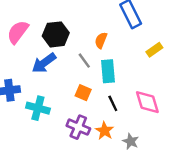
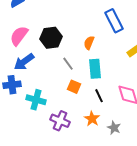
gray line: (84, 61) -> (68, 64), moved
blue arrow: (44, 63) -> (24, 62), moved
purple cross: (78, 127) -> (60, 121), moved

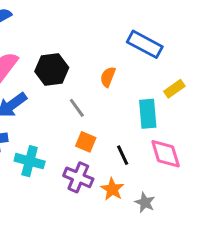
blue rectangle: (114, 21) -> (145, 44), turned -35
cyan rectangle: (95, 69) -> (148, 114), moved
purple cross: (60, 121) -> (78, 177), moved

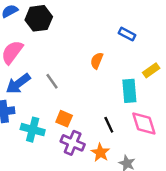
blue rectangle: (145, 44) -> (127, 34), size x0.6
black hexagon: (52, 69) -> (39, 18), moved
gray line: (77, 108) -> (52, 81), moved
orange square: (86, 142) -> (64, 119), moved

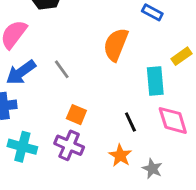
orange semicircle: (97, 61) -> (116, 45), size x1.6
cyan cross: (33, 130) -> (22, 147), moved
purple cross: (73, 143) -> (69, 145), moved

